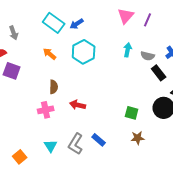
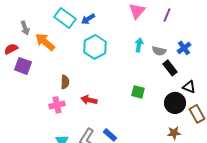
purple line: (148, 20) -> (167, 15), moved
orange arrow: (50, 54) -> (45, 42), moved, size x1.5
green square: (132, 113) -> (138, 92), moved
brown star: (138, 138) -> (174, 133), moved

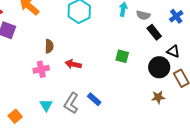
blue cross: (184, 48) -> (176, 16), moved

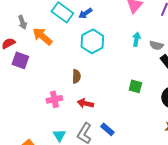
brown semicircle: (49, 46) -> (76, 76), moved
red arrow: (73, 64) -> (85, 103), moved

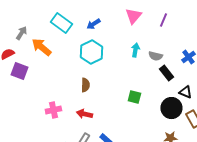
blue arrow: (85, 13) -> (93, 24), moved
gray arrow: (22, 22) -> (21, 33), turned -128
brown semicircle: (76, 76) -> (85, 85), moved

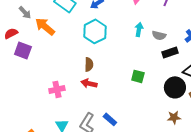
gray arrow: (21, 33) -> (25, 12), turned 104
black rectangle: (166, 73) -> (170, 52), turned -70
red arrow: (84, 114) -> (89, 83), moved

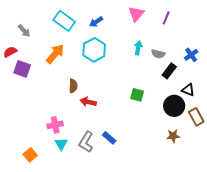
orange arrow: (45, 26) -> (55, 54), moved, turned 90
black rectangle: (170, 52) -> (169, 71), turned -35
brown semicircle: (89, 64) -> (73, 86), moved
pink cross: (57, 89) -> (55, 125), moved

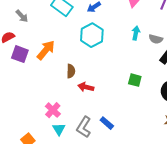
orange arrow: (55, 54) -> (46, 50), moved
pink cross: (55, 125) -> (53, 110), turned -35

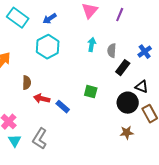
gray semicircle: (156, 39) -> (112, 51), turned 80
blue rectangle: (107, 123) -> (63, 107), moved

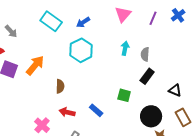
blue cross: (145, 52) -> (178, 15), moved
black rectangle: (123, 68) -> (147, 76), moved
red arrow: (42, 99) -> (67, 112), moved
black circle: (128, 103) -> (151, 116), moved

